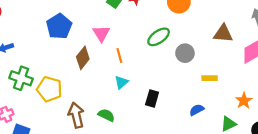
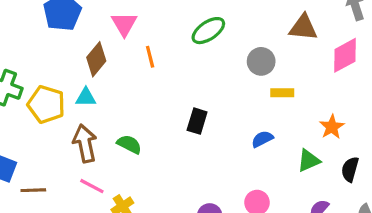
gray circle: (185, 53) -> (261, 61), moved
cyan triangle: (121, 82) -> (86, 97), moved, turned 40

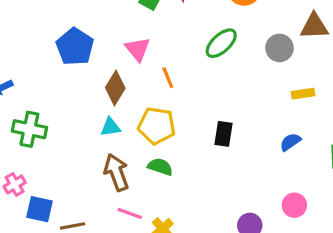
gray circle: (261, 61) -> (279, 48), moved
yellow pentagon: (46, 104) -> (157, 126), moved

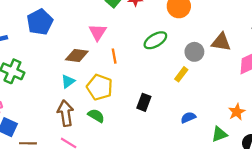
blue pentagon: (75, 47) -> (40, 22), moved
brown diamond: (115, 88) -> (77, 55), turned 55
yellow rectangle: (303, 94) -> (181, 74), moved, turned -56
cyan triangle: (111, 127) -> (68, 81), turned -40

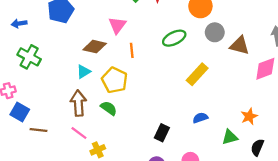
gray circle: (194, 52) -> (215, 32), moved
yellow rectangle: (181, 74) -> (197, 74), size x1.5
black rectangle: (144, 102) -> (162, 133), moved

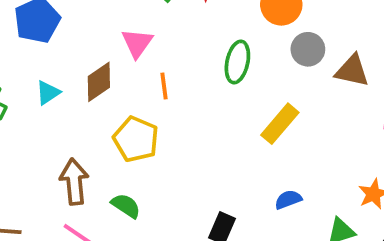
green ellipse: (174, 38) -> (237, 62), turned -50
brown diamond: (95, 47) -> (99, 82), turned -45
cyan triangle: (84, 72) -> (48, 93), moved
green semicircle: (109, 108) -> (126, 206), moved

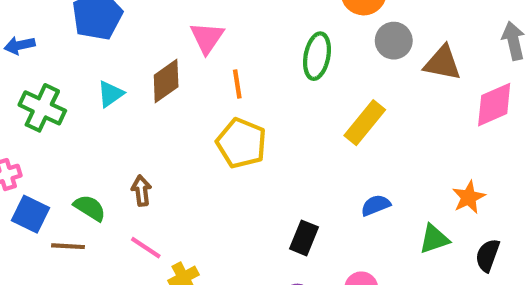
yellow pentagon: (136, 139) -> (241, 143), moved
brown arrow: (74, 182) -> (141, 191), size x0.6
green semicircle: (126, 206) -> (90, 208), moved

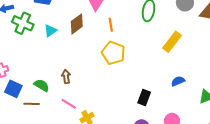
green cross: (42, 108) -> (23, 23), moved

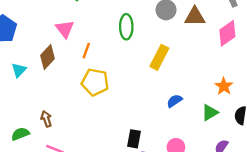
orange line: (111, 25) -> (86, 51), turned 40
green semicircle: (42, 85) -> (20, 134), turned -42
black rectangle: (144, 97) -> (134, 139), moved

